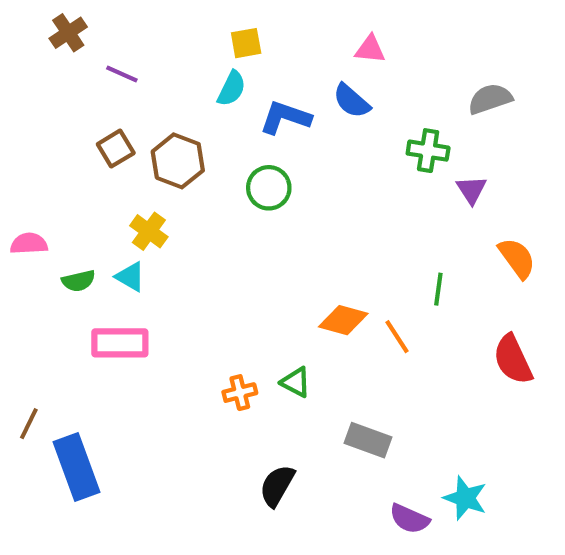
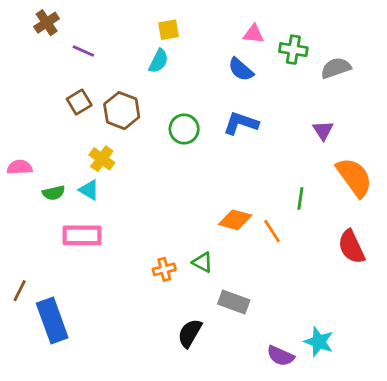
blue L-shape: (285, 117) -> (241, 123), moved
green cross: (428, 151) -> (293, 50), moved
orange semicircle: (517, 258) -> (354, 177), size x1.4
gray rectangle: (368, 440) -> (234, 302), moved

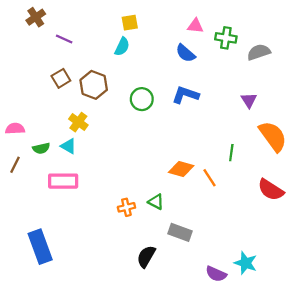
red semicircle: (351, 247) -> (271, 190), turned -32
brown line: (20, 291) -> (15, 165), moved

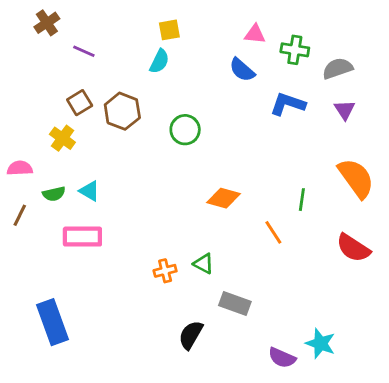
blue L-shape: (185, 95) -> (288, 104), moved
purple triangle: (249, 100) -> (345, 110), moved
yellow cross: (78, 122) -> (62, 138), moved
orange diamond: (181, 169) -> (224, 198), moved

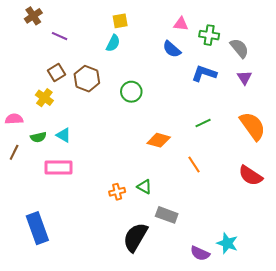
gray semicircle: (338, 68) -> (239, 48), turned 70
green line: (302, 200) -> (203, 123), moved, turned 56
black semicircle: (191, 335) -> (135, 237), size x1.4

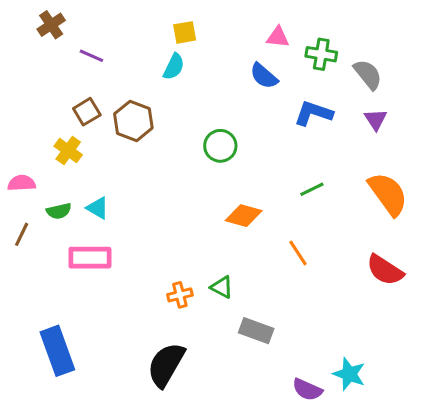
green circle: (131, 92) -> (220, 146), moved
black semicircle: (135, 237) -> (166, 365), moved

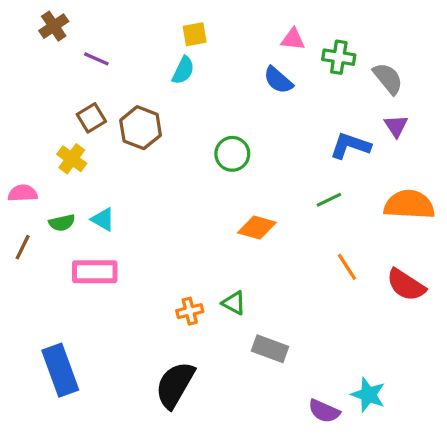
blue L-shape: (313, 113) -> (350, 146), moved
orange semicircle: (388, 194) -> (409, 205), turned -51
orange line: (298, 253) -> (347, 267), moved

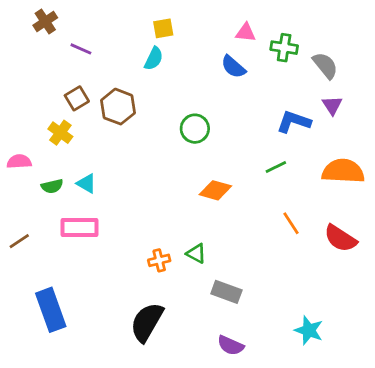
brown line: (23, 247) -> (19, 241), moved, turned 30
purple semicircle: (324, 411) -> (231, 345), moved

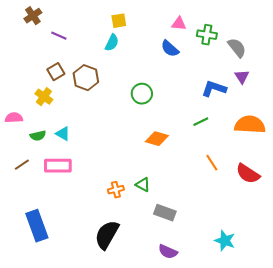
brown line: (19, 241) -> (22, 165), moved

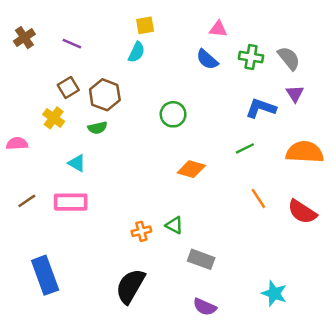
brown cross: (33, 16) -> (24, 38), moved
green cross: (207, 35) -> (251, 57), moved
green semicircle: (38, 136) -> (97, 128), moved

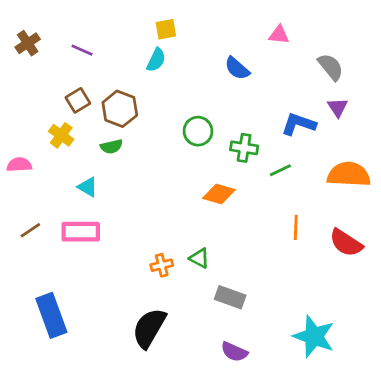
pink triangle: (218, 29) -> (279, 35), moved
green cross: (251, 57) -> (244, 148), moved
orange line: (258, 198) -> (296, 227), turned 35
cyan star: (274, 293) -> (314, 336), size x1.4

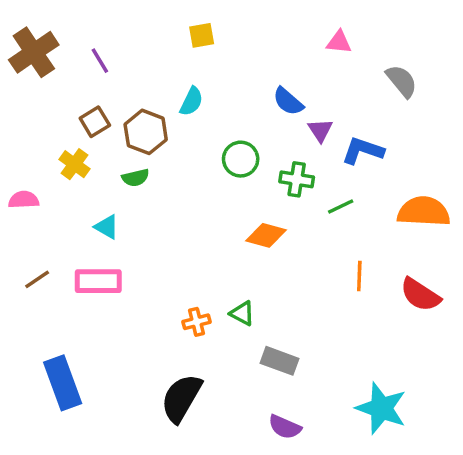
brown cross: (28, 43) -> (34, 52), size x1.6
purple line: (82, 50) -> (100, 61), turned 35
cyan semicircle: (156, 60) -> (191, 101), moved
blue semicircle: (237, 68) -> (288, 101), moved
purple triangle: (338, 107) -> (320, 130), moved

